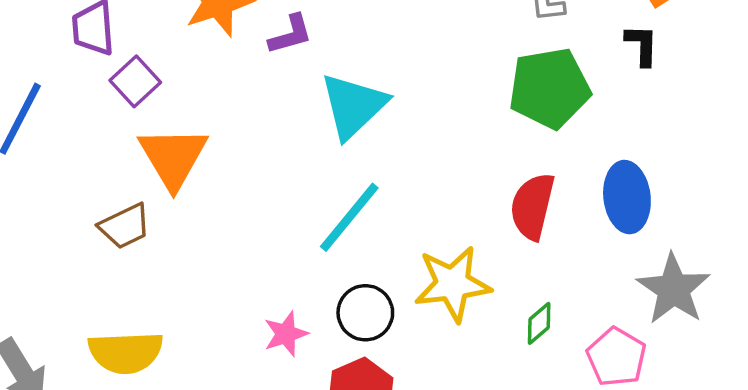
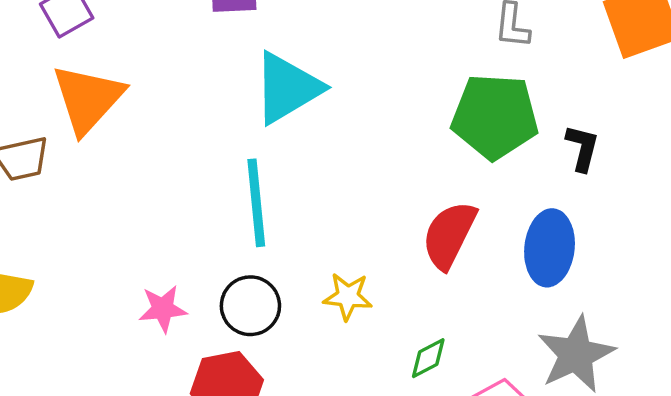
black L-shape: (642, 45) -> (582, 148), moved
cyan line: (349, 217) -> (256, 203), turned -58
yellow star: (453, 284) -> (348, 296), size x0.6

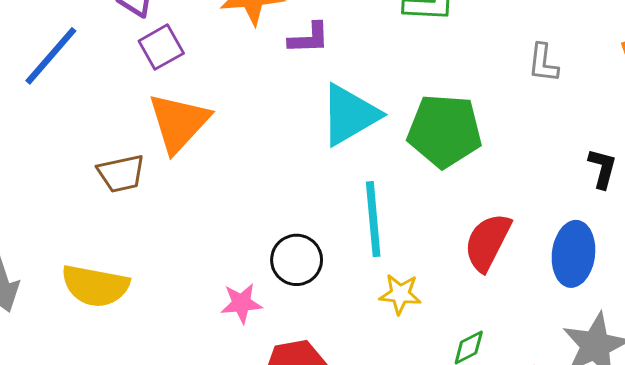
green pentagon: (495, 116) -> (445, 131), moved
cyan line: (256, 203) -> (373, 219), moved
black circle: (250, 306) -> (297, 260), moved

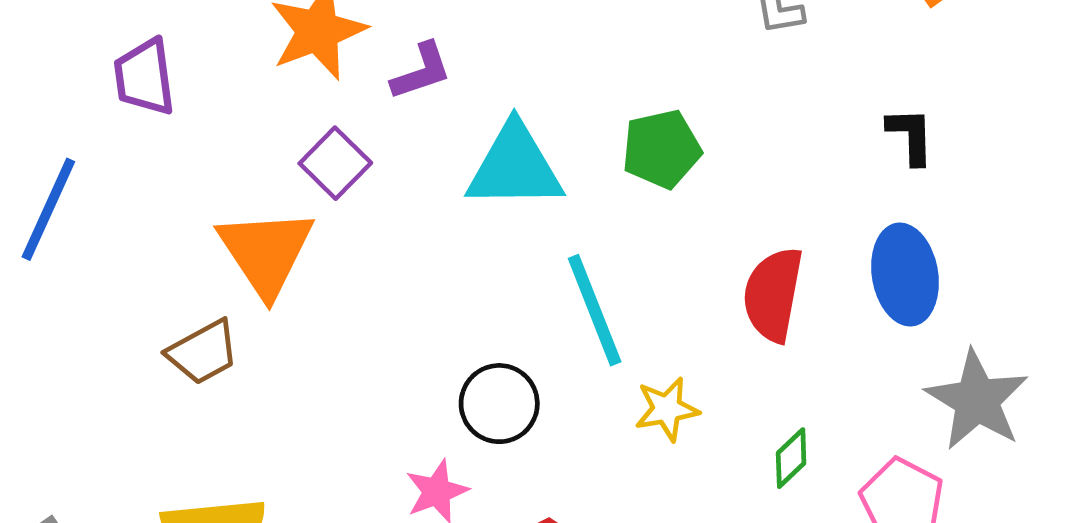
purple square: (161, 47) -> (335, 163), moved
cyan triangle: (350, 115) -> (515, 167), turned 46
green pentagon: (445, 131) -> (662, 149), size x0.7

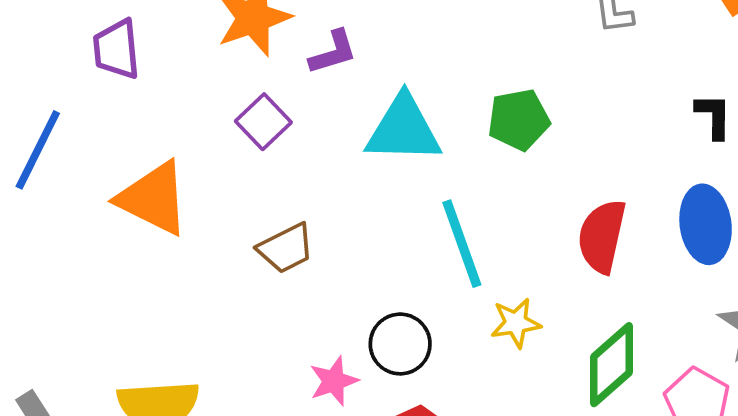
orange triangle: (266, 252) -> (153, 198), moved, turned -32
brown trapezoid: (203, 352) -> (286, 248), moved
black circle: (499, 404) -> (400, 344), moved
green diamond: (791, 458) -> (611, 365), size x1.8

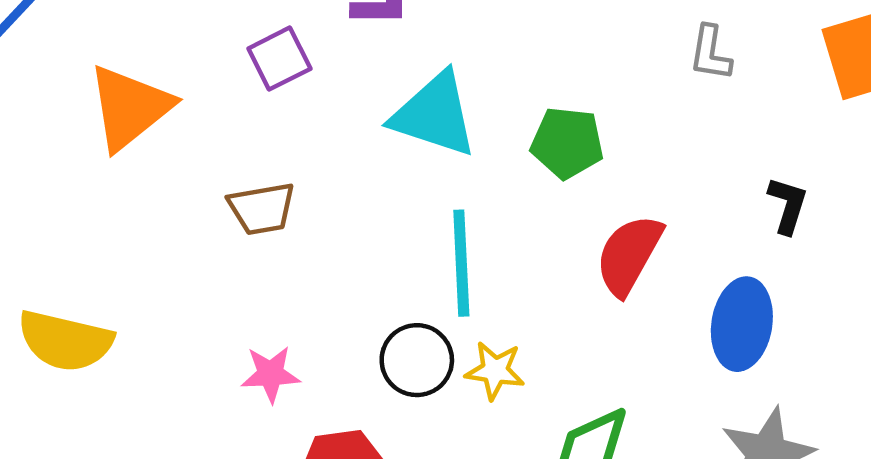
orange triangle: (153, 198) -> (130, 107), turned 38
red semicircle: (602, 236) -> (629, 255), moved
black circle: (400, 344) -> (417, 360), moved

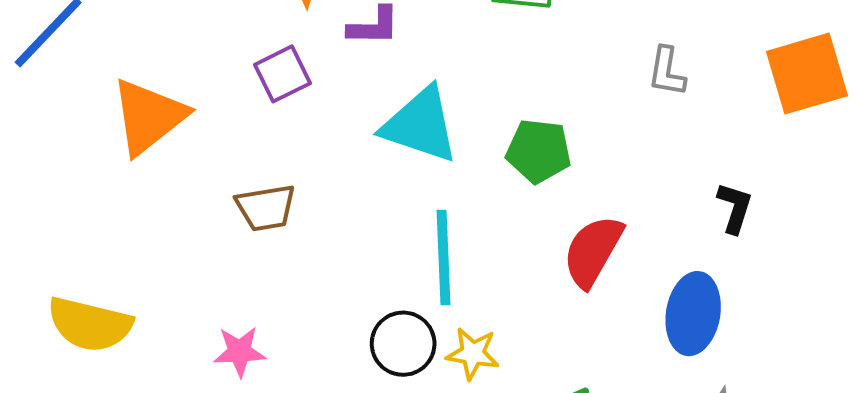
pink star: (270, 374) -> (240, 352), moved

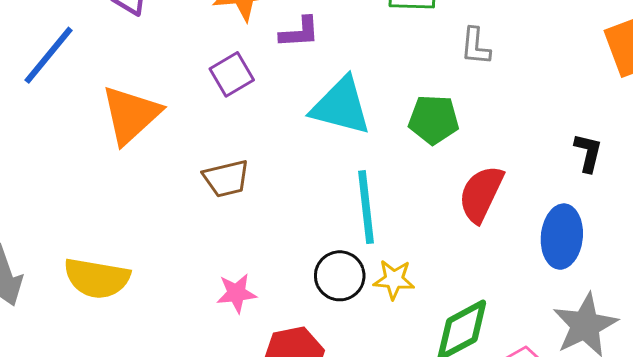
gray L-shape: (667, 72) -> (476, 46), moved
pink star: (240, 352) -> (236, 293), moved

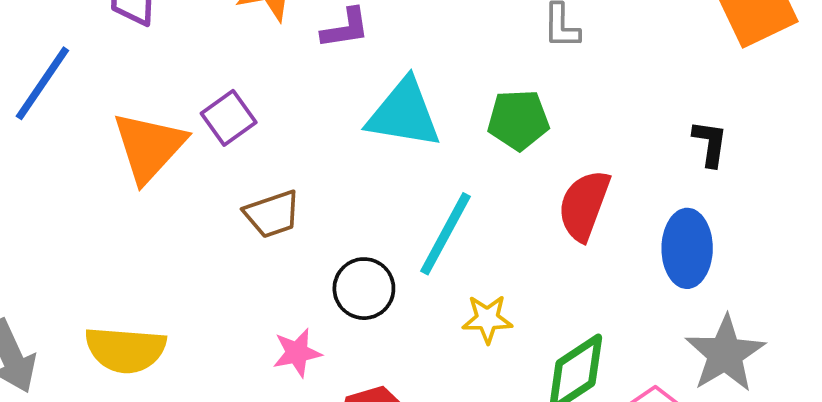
purple square: (232, 74) -> (229, 118), moved
cyan line: (366, 207) -> (445, 234), turned 40
black circle: (340, 276) -> (364, 289), moved

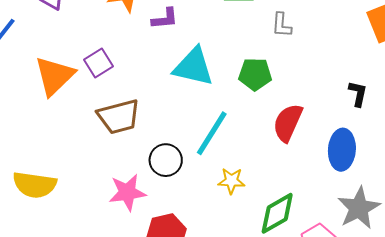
brown trapezoid: (272, 214) -> (119, 117), size x1.4
pink star: (297, 353) -> (127, 192), size x1.4

